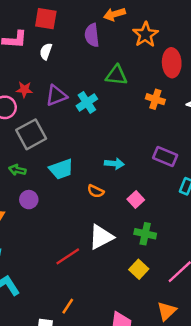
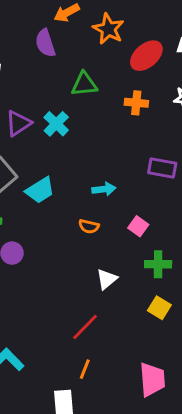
red ellipse: (172, 63) -> (146, 56), turned 64
cyan trapezoid: (61, 169) -> (40, 190), moved
white triangle: (101, 237) -> (107, 279), size x0.7
red line: (68, 256) -> (85, 327), moved

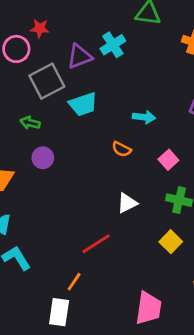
purple triangle: (18, 123) -> (79, 56), moved
orange line: (85, 369) -> (74, 282), moved

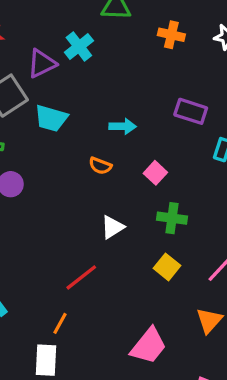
cyan trapezoid: (83, 104) -> (51, 118), turned 40
pink trapezoid: (148, 308) -> (149, 346), turned 36

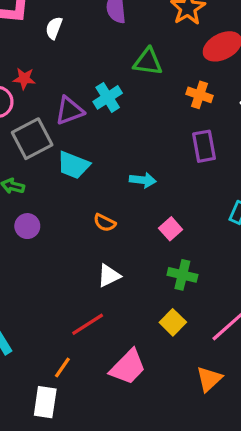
purple rectangle: (191, 111) -> (204, 146), moved, turned 56
orange semicircle: (100, 166) -> (105, 223), moved
white triangle: (112, 227) -> (109, 276), moved
pink trapezoid: (149, 346) -> (128, 367), moved

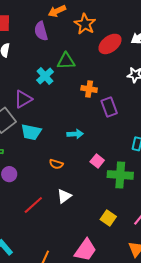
orange cross: (199, 95) -> (89, 89), moved
cyan cross: (108, 97) -> (45, 76), moved
green cross: (182, 275) -> (120, 175), moved, size x1.4
red line: (88, 324) -> (33, 205), moved

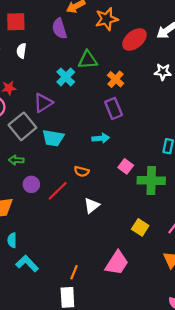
orange star: (85, 24) -> (107, 19), turned 30
orange cross: (89, 89) -> (116, 79), moved, turned 35
purple rectangle: (109, 107) -> (114, 108), moved
red line: (33, 205) -> (58, 191), moved

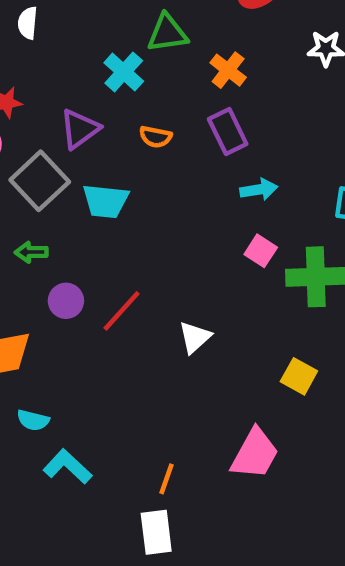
cyan arrow: (101, 138) -> (259, 190), moved
orange semicircle: (82, 171) -> (156, 137), moved
cyan semicircle: (12, 240) -> (33, 420), turned -72

